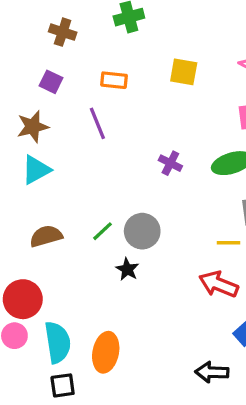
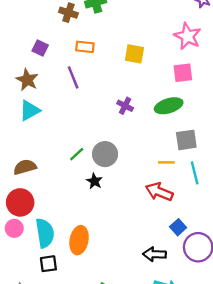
brown cross: (63, 32) -> (68, 13), moved
yellow square: (184, 72) -> (134, 54), moved
brown star: (33, 127) -> (27, 80), turned -30
brown semicircle: (46, 236) -> (25, 167), moved

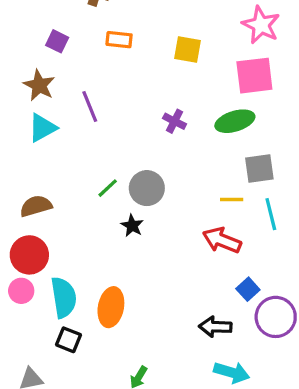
pink square: (183, 73) -> (254, 76), size x1.4
purple line: (73, 77) -> (90, 107), moved
black square: (48, 264) -> (69, 340), turned 30

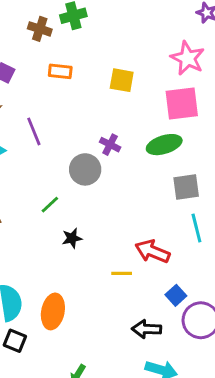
gray circle: (147, 188) -> (85, 169), moved
yellow line: (232, 199) -> (122, 273), moved
black star: (132, 226) -> (72, 238), turned 30

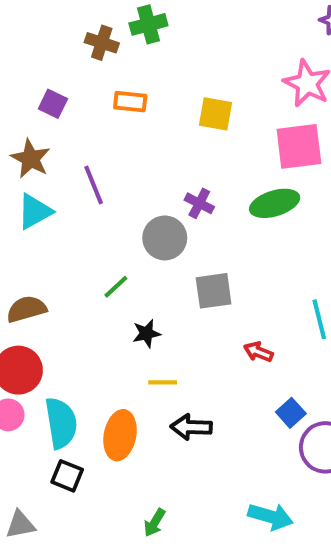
gray square: (186, 187) -> (214, 291), moved
red arrow: (152, 251) -> (258, 352), size x0.6
yellow line: (122, 273) -> (163, 382), moved
black arrow: (147, 329) -> (191, 427), moved

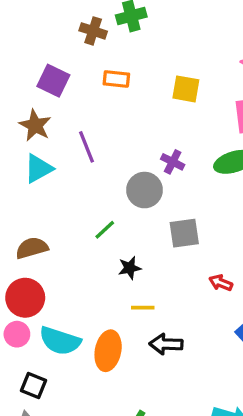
purple square: (53, 104) -> (53, 81), size x1.4
cyan semicircle: (61, 423) -> (60, 341), turned 117
black square: (67, 476) -> (33, 386), moved

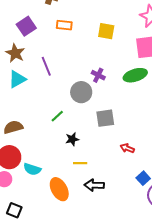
purple square: (53, 81) -> (26, 26), turned 30
cyan semicircle: (60, 341) -> (32, 169), moved, size x0.7
orange ellipse: (108, 351) -> (59, 189), turned -40

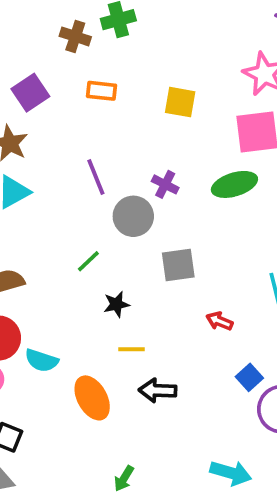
purple line: (46, 66) -> (96, 177), moved

